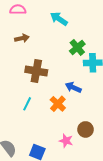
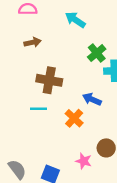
cyan line: (27, 104) -> (39, 109), moved, turned 64

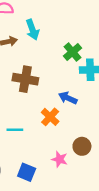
cyan arrow: (75, 20) -> (32, 30), moved, turned -144
cyan line: (39, 109) -> (15, 130), moved

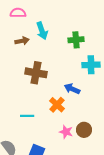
green cross: (73, 52) -> (76, 40), moved, turned 35
pink star: (60, 159) -> (66, 132), moved

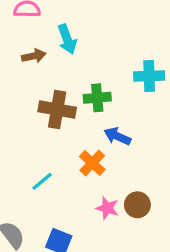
green cross: (76, 40) -> (97, 98), moved
cyan cross: (91, 65) -> (149, 76), moved
cyan line: (27, 116) -> (42, 181), turned -40

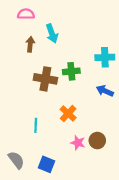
brown arrow: (34, 56) -> (30, 44), turned -72
blue arrow: (117, 136) -> (105, 91), moved
cyan line: (42, 181) -> (36, 125), turned -48

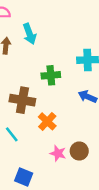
brown cross: (45, 79) -> (22, 100), moved
cyan line: (36, 125) -> (12, 134), turned -40

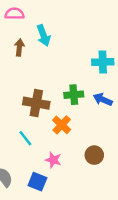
green cross: (51, 75) -> (74, 95), moved
pink star: (58, 153) -> (53, 160), moved

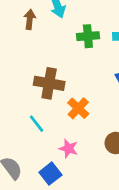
green cross: (74, 95) -> (88, 36), moved
blue square: (37, 182) -> (50, 174), turned 30

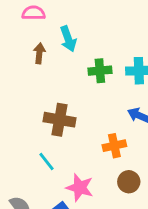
orange cross: (78, 108) -> (114, 146), moved, turned 35
pink star: (69, 149) -> (80, 188), size x1.4

